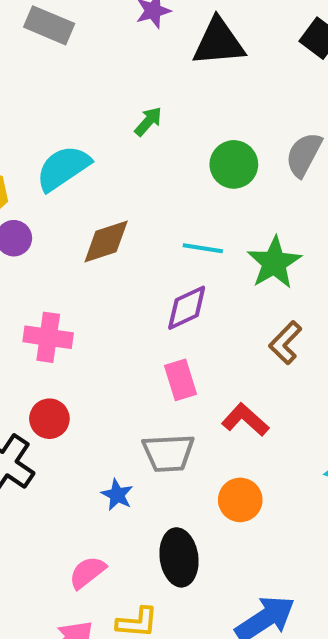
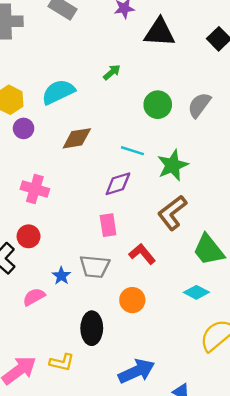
brown L-shape: (285, 343) -> (172, 213), size x1.4
blue star: (117, 495) -> (61, 276), moved
pink semicircle: (87, 572) -> (34, 297), moved

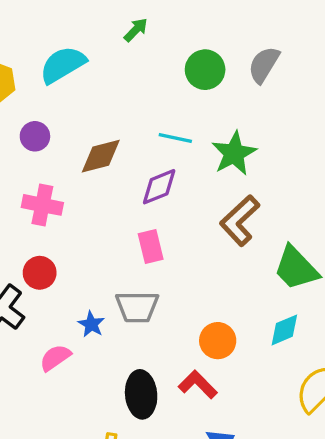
purple circle: (24, 128) -> (35, 136), moved
brown diamond: (77, 138) -> (101, 156), moved
red L-shape: (142, 254) -> (198, 385), moved
cyan diamond: (196, 292) -> (284, 330), turned -45
orange circle: (132, 300) -> (218, 341), moved

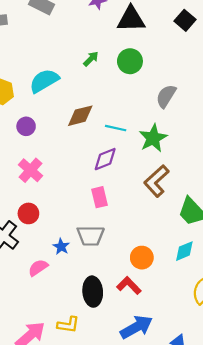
gray semicircle: (264, 65) -> (166, 96), moved
green circle: (205, 70) -> (130, 61), moved
brown diamond: (101, 156) -> (80, 116), moved
pink cross: (42, 205) -> (31, 170), turned 30

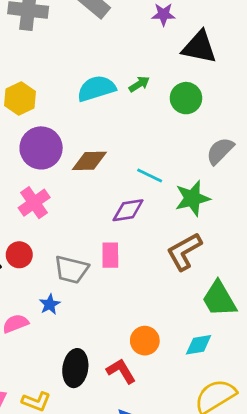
cyan semicircle: (44, 81) -> (96, 88), moved
brown diamond: (80, 116) -> (89, 161), moved
purple circle: (26, 126) -> (41, 148), size x1.8
gray trapezoid: (91, 236) -> (71, 270), moved

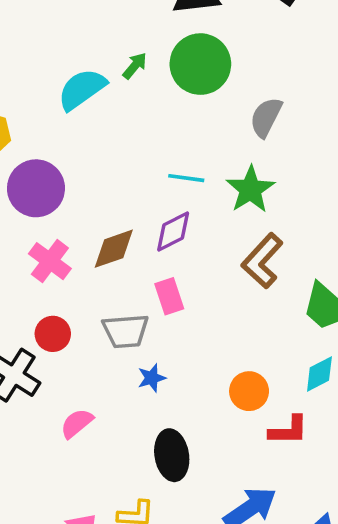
green circle: (186, 98) -> (200, 64), size x1.4
brown diamond: (89, 161) -> (114, 249), moved
blue star: (50, 304) -> (152, 378), moved, turned 30
red L-shape: (121, 371) -> (288, 430), moved, turned 140

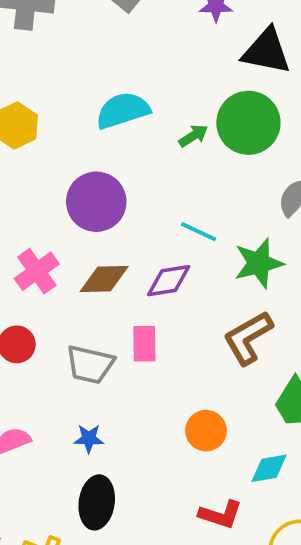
green arrow: (135, 66) -> (193, 136), moved
purple circle: (36, 188) -> (96, 202), moved
blue star: (152, 378) -> (89, 439), moved
orange circle: (249, 391) -> (206, 431), moved

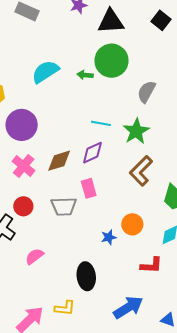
green arrow: (193, 136) -> (85, 75), turned -126
purple circle: (96, 202) -> (22, 125), moved
blue star: (89, 439) -> (109, 237), moved

